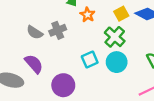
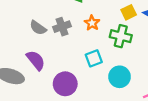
orange star: (87, 15) -> (92, 23), moved
green cross: (115, 37) -> (121, 36), turned -30
cyan circle: (117, 62) -> (120, 77), moved

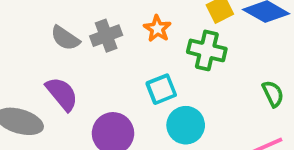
cyan circle: (120, 77) -> (186, 125), moved

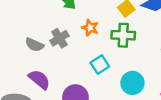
cyan circle: (186, 125) -> (132, 83), moved

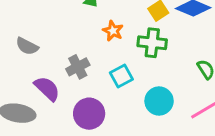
gray cross: (59, 38) -> (78, 67), moved
gray semicircle: (35, 45) -> (27, 46), moved

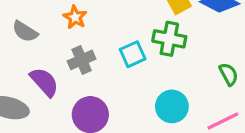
orange star: (113, 31) -> (75, 17), moved
cyan square: (121, 76) -> (133, 54), moved

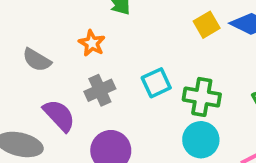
green cross: (169, 39) -> (202, 97), moved

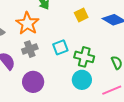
yellow square: (207, 25) -> (81, 15), moved
orange star: (92, 43) -> (27, 23), size x1.6

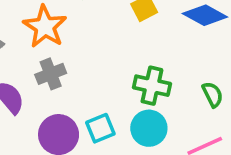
cyan square: (60, 47) -> (100, 128), moved

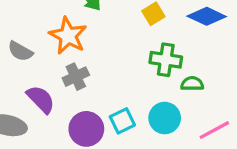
green cross: (152, 86) -> (166, 60), moved
green semicircle: (213, 94) -> (192, 84), moved, turned -60

